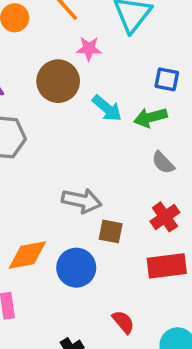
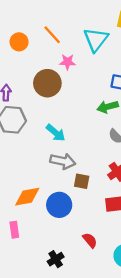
cyan arrow: (107, 108) -> (56, 133), moved

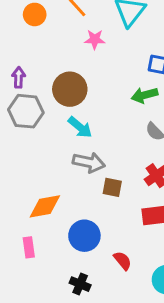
brown circle: (47, 83) -> (70, 89), moved
blue circle: (59, 205) -> (84, 236), moved
black cross: (56, 259) -> (80, 284), turned -35

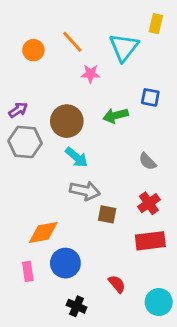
purple arrow: (19, 77) -> (18, 110), turned 54
green arrow: (145, 95) -> (116, 116), moved
blue circle: (84, 236) -> (65, 263), moved

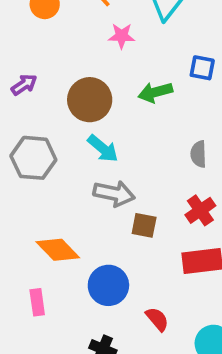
gray hexagon: (25, 142) -> (33, 158), moved
gray semicircle: (148, 161) -> (198, 154), turned 42
orange diamond: (43, 232) -> (58, 250), turned 56
blue circle: (65, 263) -> (108, 285), moved

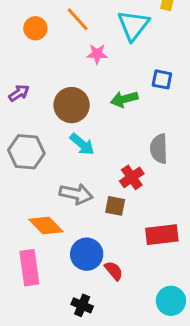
gray semicircle: (198, 154) -> (159, 149), size x1.4
gray arrow: (114, 193) -> (76, 194), moved
red cross: (200, 210) -> (132, 177), moved
pink rectangle: (37, 302) -> (29, 268), size x1.6
red semicircle: (157, 319) -> (114, 271), moved

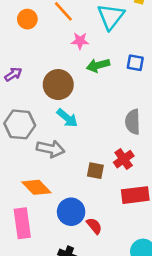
green arrow: (124, 99) -> (98, 65), moved
red cross: (132, 177) -> (124, 159), moved
gray arrow: (76, 194) -> (50, 149), moved

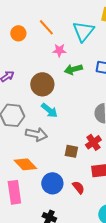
red semicircle: (94, 226) -> (78, 187), moved

